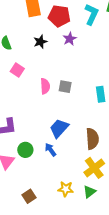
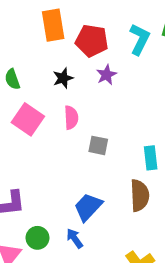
pink square: (17, 70) -> (28, 119), size x1.5
pink semicircle: (45, 86) -> (71, 118), moved
brown semicircle: (92, 139) -> (140, 195), moved

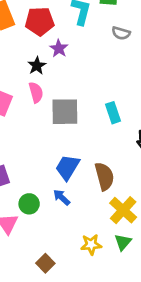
black star: (63, 78) -> (37, 66), moved
gray square: (98, 145) -> (65, 112), size x1.6
brown semicircle: (140, 195) -> (104, 176), moved

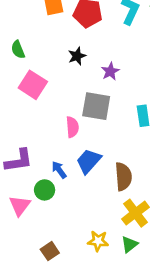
purple star: (59, 48) -> (110, 71), moved
pink semicircle: (36, 92) -> (72, 127), moved
blue arrow: (62, 197) -> (59, 170), moved

